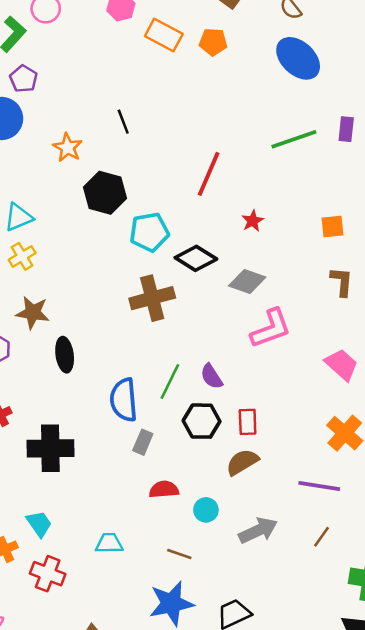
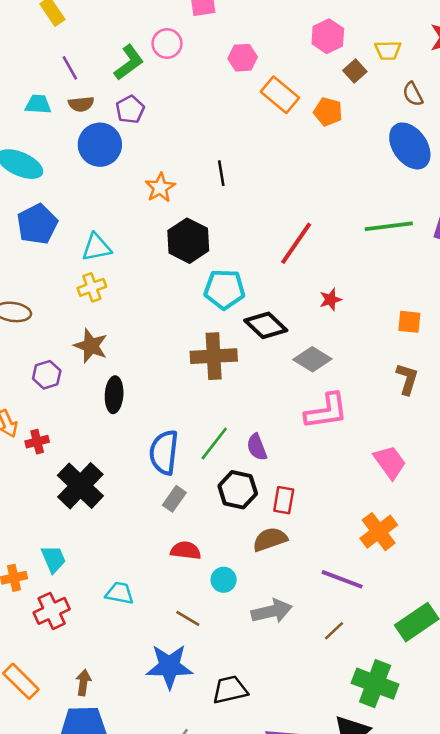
black cross: (50, 448) -> (80, 486), turned 33
red cross: (48, 574) -> (52, 611), turned 32

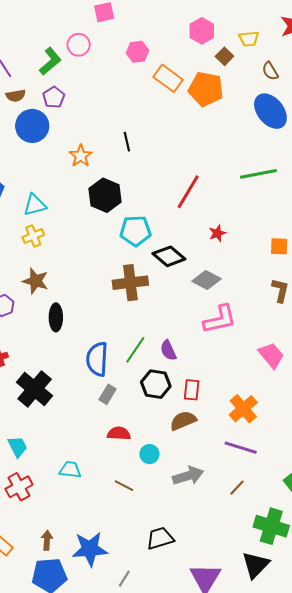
orange pentagon: (328, 112) -> (206, 89), size x1.6
orange cross: (379, 532) -> (243, 409), moved
blue star: (169, 666) -> (90, 549), moved

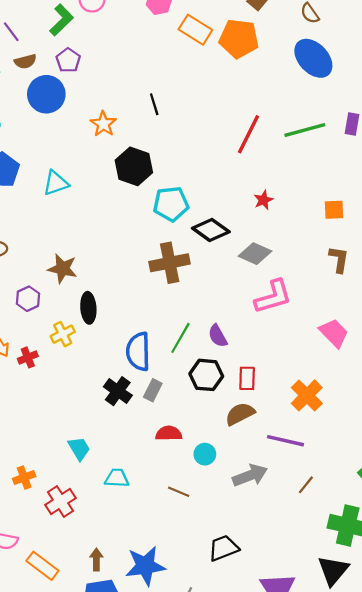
red line: (188, 192) -> (249, 134), moved
yellow cross: (33, 236) -> (63, 334), moved
black cross: (35, 389) -> (118, 391), moved, size x0.7
cyan trapezoid: (18, 447) -> (79, 448), moved
purple line: (241, 448) -> (285, 441), moved

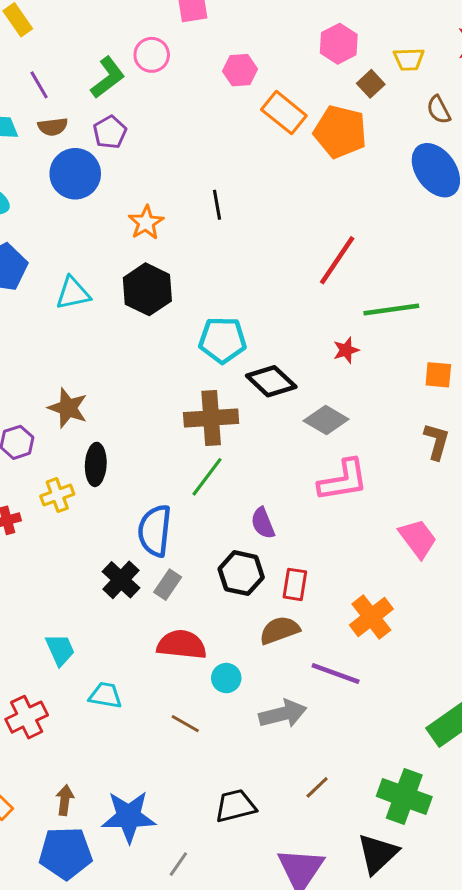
green line: (305, 130) -> (391, 309), moved
black hexagon: (134, 166) -> (147, 289), moved
green line: (180, 338) -> (207, 477), moved
red semicircle: (169, 433) -> (182, 645), size x1.4
brown line: (306, 485) -> (317, 787), moved

